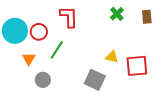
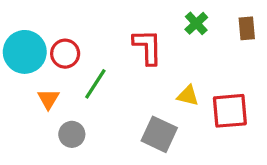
red L-shape: (69, 17) -> (148, 47), moved

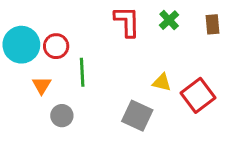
red L-shape: (148, 47) -> (127, 22), moved
green line: (95, 84) -> (82, 72), turned -36
red square: (230, 111) -> (198, 95), turned -32

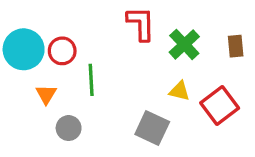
green cross: (169, 20) -> (184, 44), moved, size x1.4
brown rectangle: (213, 24) -> (236, 46), moved

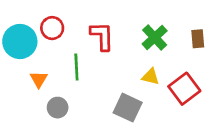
red L-shape: (141, 24) -> (102, 36), moved
red circle: (62, 51) -> (52, 28), moved

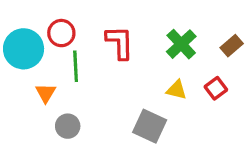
brown rectangle: (198, 39) -> (232, 46), turned 54
green line: (76, 67) -> (76, 66), moved
red square: (184, 89) -> (216, 88), moved, size x0.6

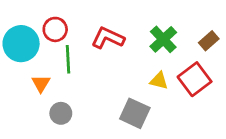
red L-shape: (120, 43) -> (108, 38), turned -64
red square: (216, 88) -> (195, 79), size x1.6

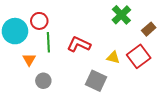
red L-shape: (108, 38) -> (79, 44), moved
green cross: (163, 39) -> (121, 15), moved

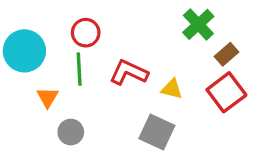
red circle: (39, 21) -> (86, 33), moved
brown rectangle: (149, 29) -> (226, 54), moved
yellow triangle: (113, 57) -> (172, 89), moved

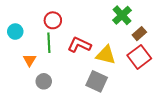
cyan circle: (24, 51) -> (15, 32), size x0.6
yellow triangle: (172, 89) -> (106, 55), size x1.5

